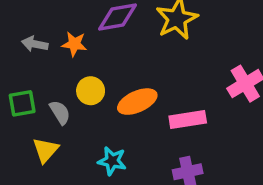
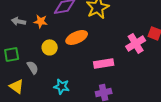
orange ellipse: (137, 102) -> (77, 37), moved
gray semicircle: (60, 112) -> (33, 67), moved
yellow triangle: (46, 150) -> (17, 87), moved, turned -35

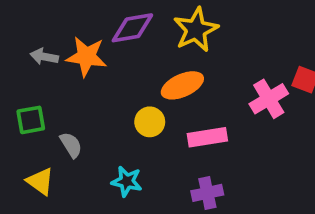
orange star: (41, 21) -> (86, 57), size x1.5
orange ellipse: (77, 37) -> (182, 85), moved
yellow circle: (50, 47) -> (150, 122), moved

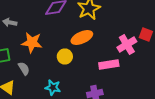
orange star: (86, 57) -> (32, 42), moved
pink rectangle: (207, 137) -> (109, 64), moved

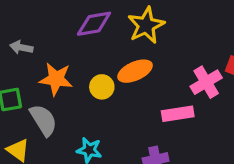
yellow circle: (65, 56) -> (102, 87), moved
gray semicircle: (24, 68) -> (43, 120), size x1.5

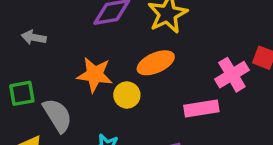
orange star: (56, 79) -> (95, 75), moved
yellow circle: (102, 87) -> (127, 95), moved

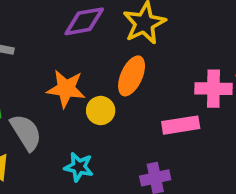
orange ellipse: (156, 63) -> (132, 76), turned -42
pink cross: (232, 75) -> (213, 89), turned 32

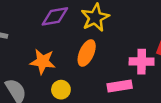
yellow circle: (101, 111) -> (61, 90), moved

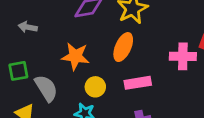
pink rectangle: (120, 86) -> (138, 83), moved

